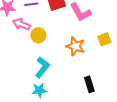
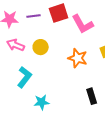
pink arrow: (21, 24) -> (15, 45), moved
cyan L-shape: (42, 67) -> (24, 77), moved

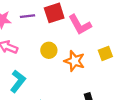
yellow circle: (41, 47) -> (49, 50), moved

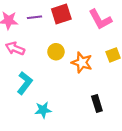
pink L-shape: (80, 25) -> (100, 19), moved

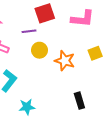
purple line: (34, 17) -> (29, 31), moved
pink L-shape: (100, 19) -> (83, 19), turned -55

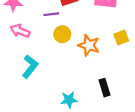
cyan star: (27, 107) -> (69, 100), moved

